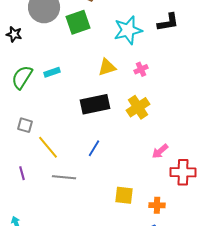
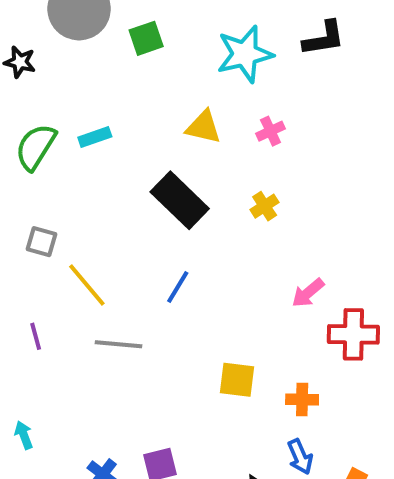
green square: (78, 22) -> (146, 38), size x0.7
yellow triangle: (107, 67) -> (203, 127), turned 30
black rectangle: (95, 104) -> (180, 200), turned 56
yellow cross: (138, 107) -> (265, 206), size x0.6

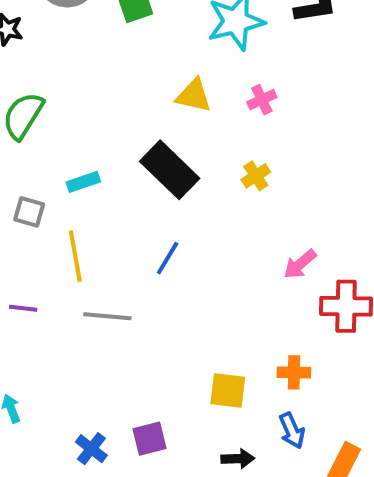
cyan rectangle: (95, 137) -> (83, 182), moved
yellow line: (87, 285) -> (75, 256), turned 30
purple line: (36, 336) -> (23, 308), turned -68
yellow square: (237, 380) -> (228, 390), moved

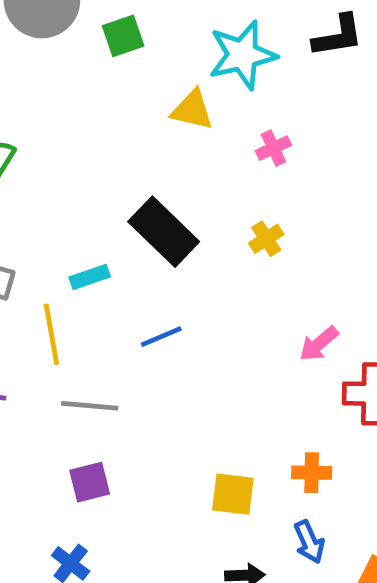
yellow triangle: (194, 96) -> (192, 110), moved
cyan rectangle: (83, 182) -> (90, 277), moved
blue line: (168, 258) -> (161, 337), turned 36
purple square: (150, 439) -> (90, 482), moved

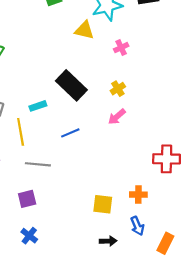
pink arrow: (319, 344) -> (117, 117), moved
purple square: (90, 482) -> (27, 199), moved

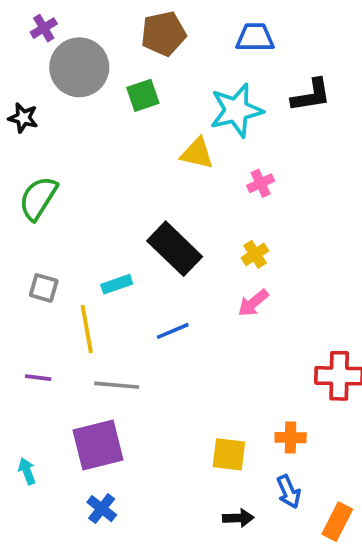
purple square: (27, 199) -> (98, 445), size x1.6

